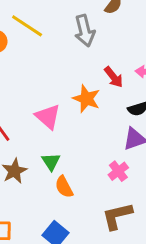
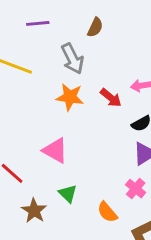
orange star: (86, 99) -> (70, 97), moved
orange semicircle: (64, 187) -> (107, 212), moved

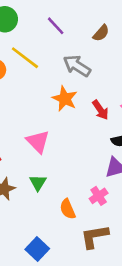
purple line: (38, 23) -> (56, 26), turned 36
brown semicircle: (95, 27) -> (101, 33), moved
gray arrow: (72, 59) -> (77, 66), turned 132

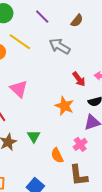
orange star: (65, 99) -> (64, 106), moved
pink triangle: (38, 142) -> (19, 89), moved
brown L-shape: (95, 236) -> (78, 175), turned -85

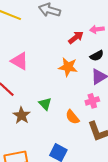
red arrow: (79, 79) -> (76, 37), turned -77
pink cross: (80, 144) -> (92, 101), turned 32

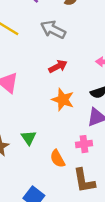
red arrow: (76, 37) -> (58, 66), moved

